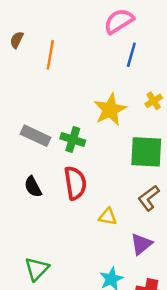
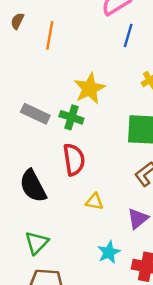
yellow star: (110, 110) -> (90, 88), moved
black semicircle: (33, 187) -> (33, 186), moved, size x1.6
yellow triangle: (108, 217) -> (94, 202), moved

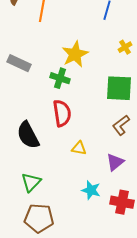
gray rectangle: (35, 114) -> (19, 63), moved
cyan star: (109, 252) -> (91, 190), turned -30

